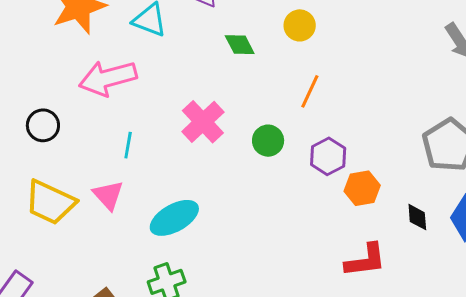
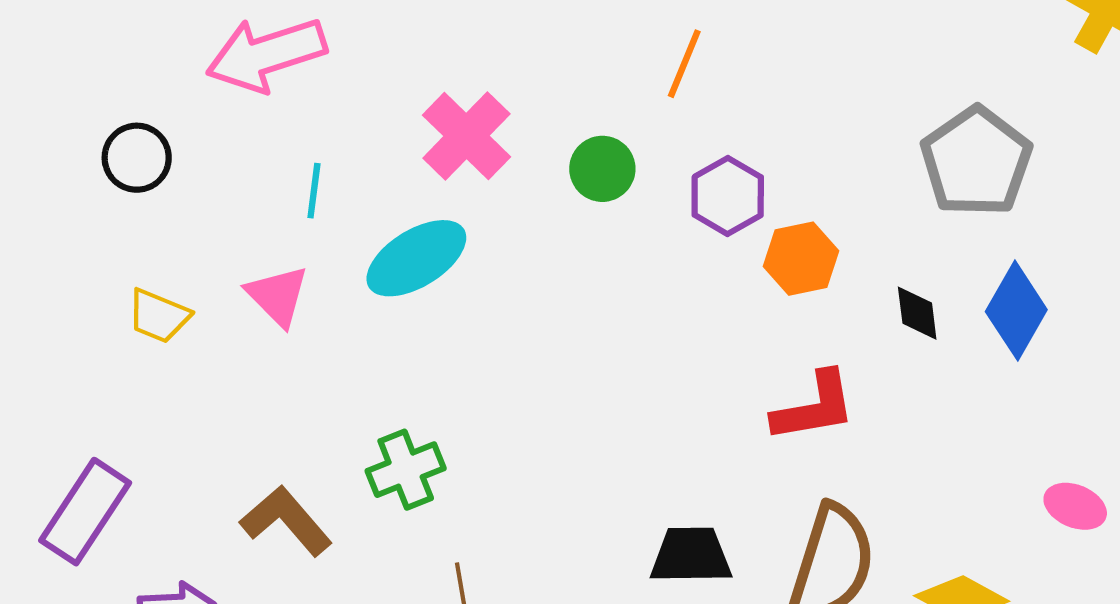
yellow trapezoid: (50, 202) -> (159, 316), size x0.6
cyan ellipse: (174, 218) -> (416, 258), moved

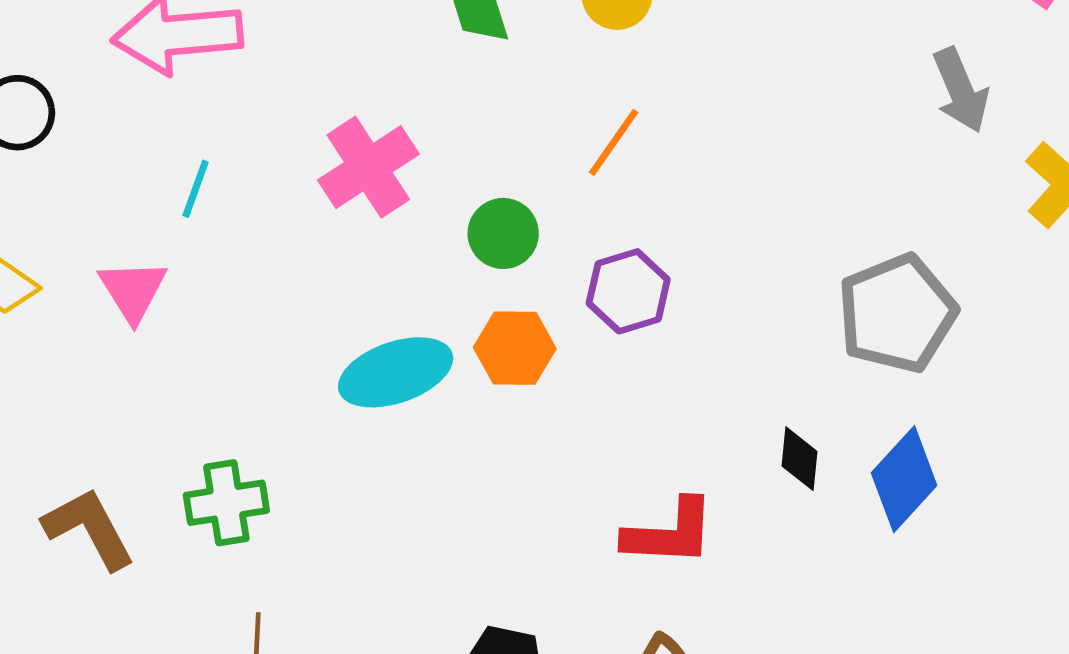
cyan ellipse: (416, 258) -> (396, 372), moved
orange hexagon: (801, 259) -> (515, 348), moved

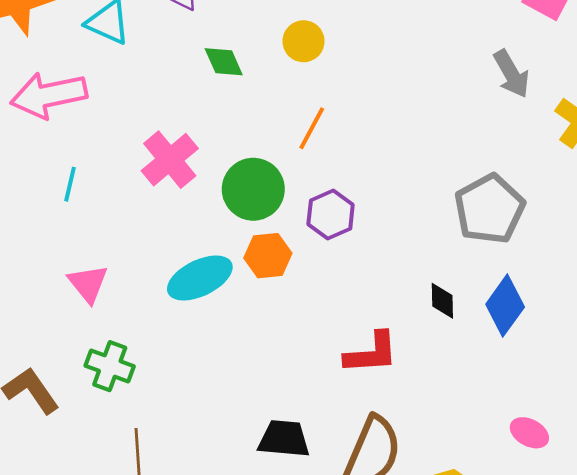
green circle: (503, 233) -> (253, 189), size x1.5
pink triangle: (133, 290) -> (88, 284), moved
green cross: (226, 503) -> (110, 366), turned 36

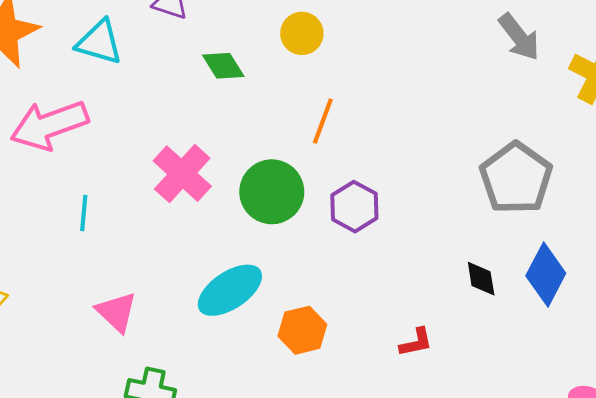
orange hexagon: (268, 256) -> (302, 330), moved
red L-shape: (371, 353) -> (416, 342), size x0.6

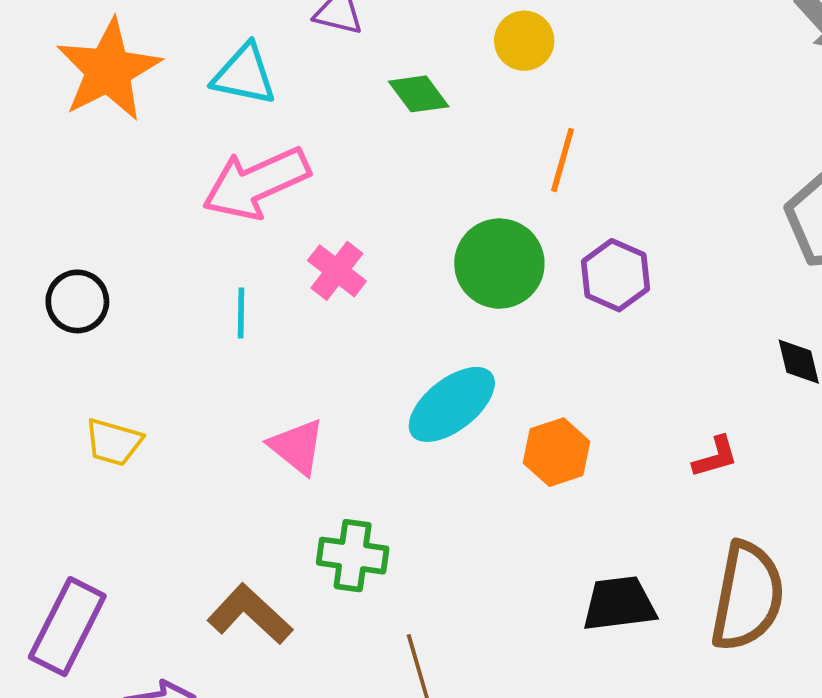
pink arrow: (49, 125) -> (256, 183), moved
pink cross: (182, 174) -> (337, 271), moved, size x0.7

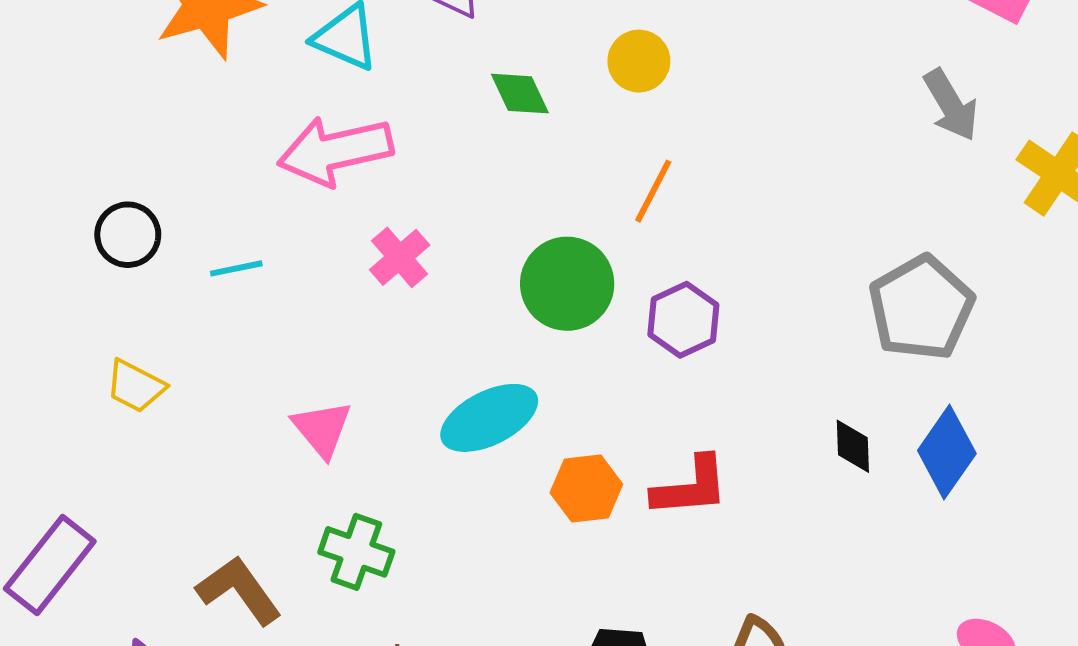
cyan line: (241, 313) -> (236, 268), moved, turned 66
red L-shape: (715, 457) -> (690, 487), moved, size x1.6

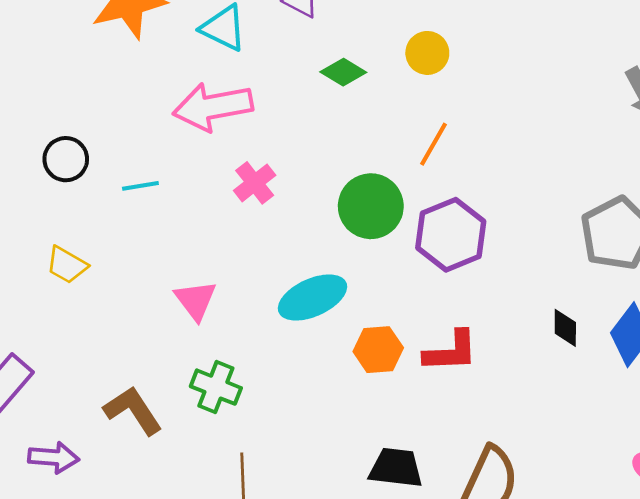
green diamond: (520, 94) -> (343, 72), turned -36
purple hexagon: (683, 320) -> (451, 235), size x1.4

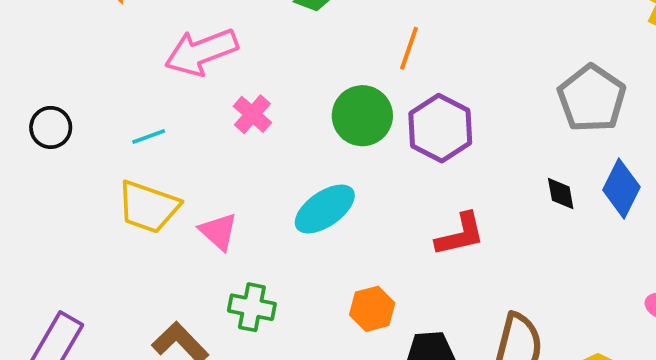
black circle: (66, 159) -> (51, 127), moved
yellow trapezoid: (67, 265) -> (148, 207), moved, size x1.6
orange hexagon: (378, 350) -> (372, 309), moved

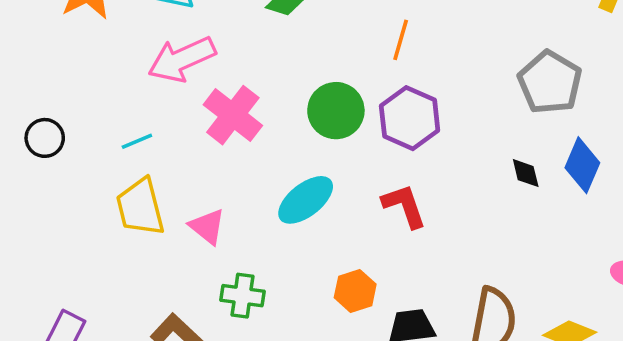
orange line: (409, 48) -> (401, 40), moved
pink cross: (252, 114) -> (233, 115), size x1.6
yellow trapezoid: (148, 207) -> (140, 207), turned 60
red L-shape: (460, 235) -> (404, 206), moved, turned -93

